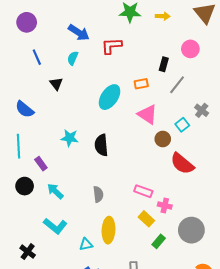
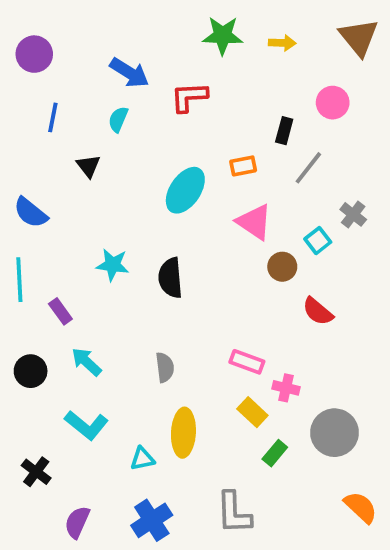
blue line: (37, 57) -> (53, 117), turned 35
red semicircle: (182, 164) -> (318, 311), size x0.7
black circle: (25, 186) -> (31, 371), moved

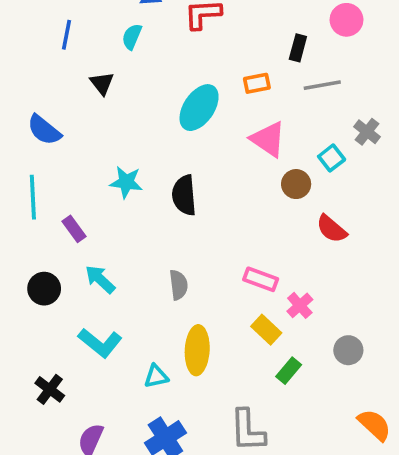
gray line: (308, 168) -> (322, 85), turned 42
pink cross: (286, 388) -> (300, 305), turned 35
gray circle: (335, 433) -> (348, 350), size x0.6

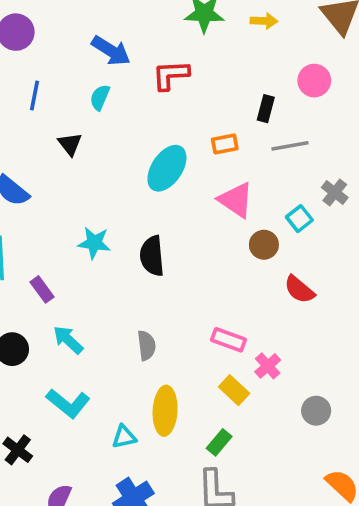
green rectangle: (289, 371) -> (219, 442), moved

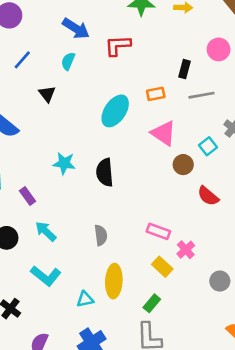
blue line: (35, 96) -> (22, 60), turned 30

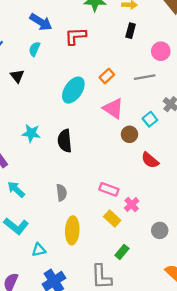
pink circle: (219, 49) -> (161, 51), moved
black rectangle: (185, 69) -> (131, 31), moved
orange rectangle: (156, 94) -> (107, 76), turned -32
cyan triangle: (85, 299) -> (39, 250), moved
green rectangle: (152, 303) -> (122, 252), moved

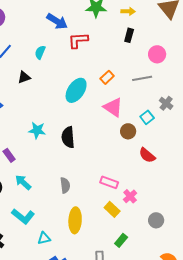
blue arrow: (41, 22) -> (57, 21), moved
black triangle: (17, 76) -> (24, 77), turned 48

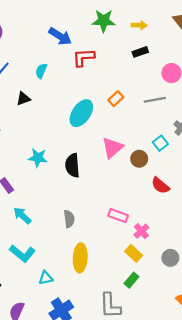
black rectangle: (129, 35) -> (140, 52), turned 56
pink triangle: (113, 107) -> (112, 148), moved, turned 45
yellow rectangle: (112, 209) -> (134, 253), moved

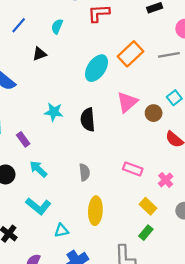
orange rectangle: (116, 99) -> (131, 54), size x1.6
pink cross: (141, 231) -> (166, 180), moved

